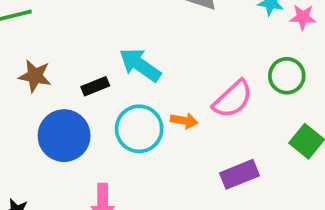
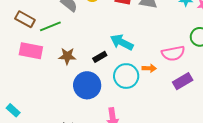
pink semicircle: (233, 99) -> (173, 53), turned 40
purple rectangle: (239, 174) -> (183, 81), moved

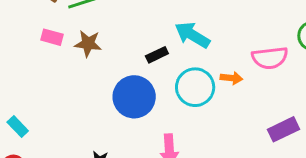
pink rectangle: (31, 51) -> (52, 37), size x0.6
brown star: (67, 56) -> (88, 44), moved
purple rectangle: (183, 81) -> (283, 129), moved

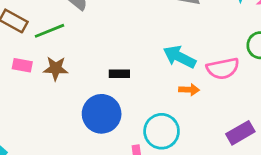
cyan arrow: (192, 35) -> (180, 57), moved
black rectangle: (157, 55) -> (119, 74), turned 30
cyan circle: (195, 87) -> (162, 131), moved

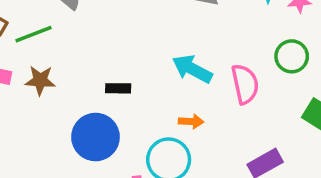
pink semicircle: (223, 68) -> (245, 84), turned -92
orange arrow: (189, 90) -> (191, 121), moved

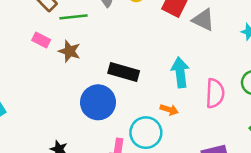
cyan arrow: (192, 69) -> (180, 72), turned 40
black rectangle: (118, 88) -> (124, 72), size x1.6

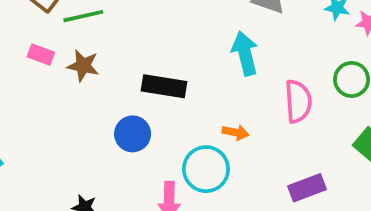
cyan arrow: (180, 72) -> (245, 53), moved
blue circle: (98, 102) -> (133, 134), size x0.7

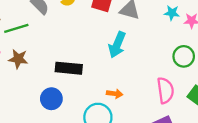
cyan arrow: (245, 53) -> (117, 45), turned -140
pink semicircle: (298, 101) -> (165, 90), moved

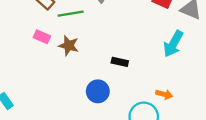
black rectangle: (69, 68) -> (120, 62), size x0.6

